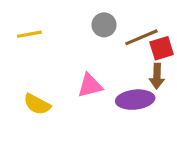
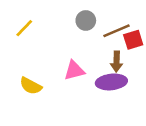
yellow line: (29, 34) -> (24, 28), turned -36
brown arrow: (157, 76) -> (117, 61), moved

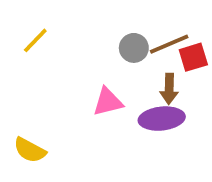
gray circle: (86, 20) -> (134, 48), moved
yellow semicircle: (31, 86) -> (30, 150), moved

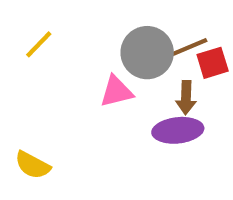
gray circle: (134, 48) -> (147, 53), size x1.6
pink triangle: (108, 102) -> (116, 91), moved

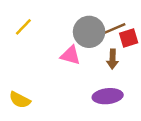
pink triangle: (116, 91) -> (70, 55), turned 30
purple ellipse: (178, 130) -> (108, 96), moved

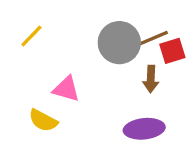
pink triangle: (70, 55) -> (66, 89), moved
yellow semicircle: (20, 100) -> (43, 120), moved

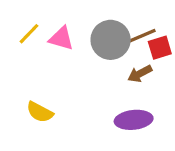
brown arrow: (151, 79) -> (140, 74), turned 60
pink triangle: (66, 89) -> (61, 38), moved

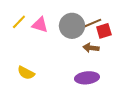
brown arrow: (140, 74) -> (91, 48), turned 35

